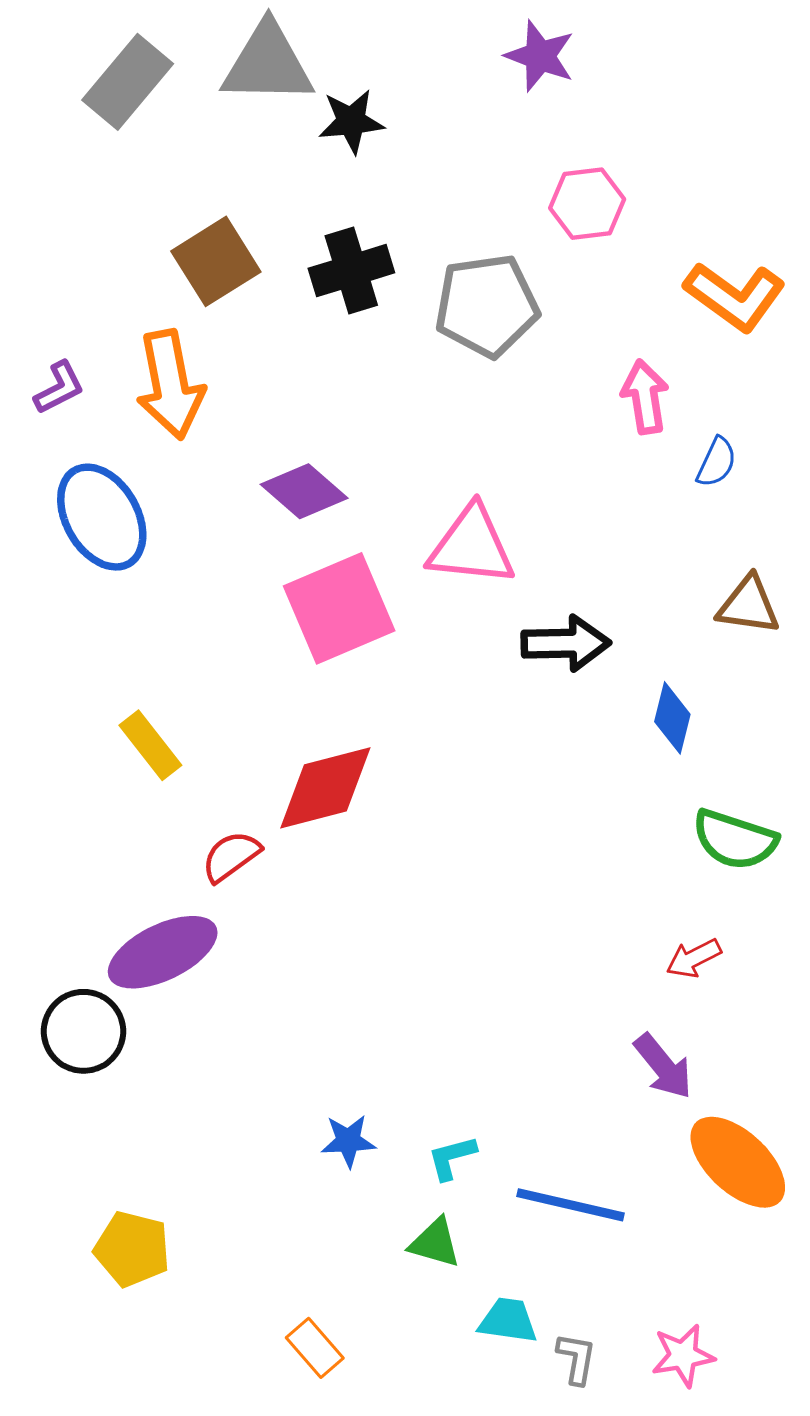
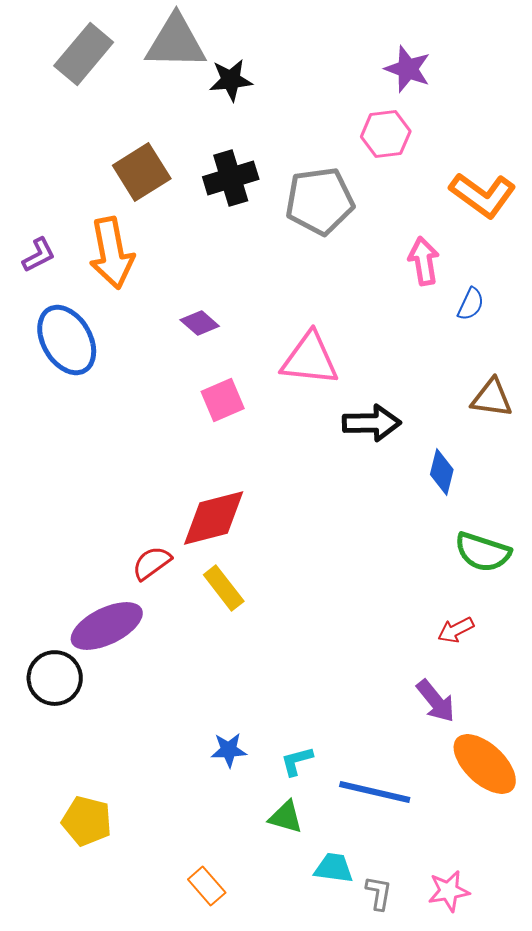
purple star: (540, 56) -> (408, 69), moved
purple diamond: (304, 491) -> (200, 323), size x0.7
pink square: (339, 608) -> (223, 400), size x0.6
yellow rectangle: (150, 745) -> (224, 588), moved

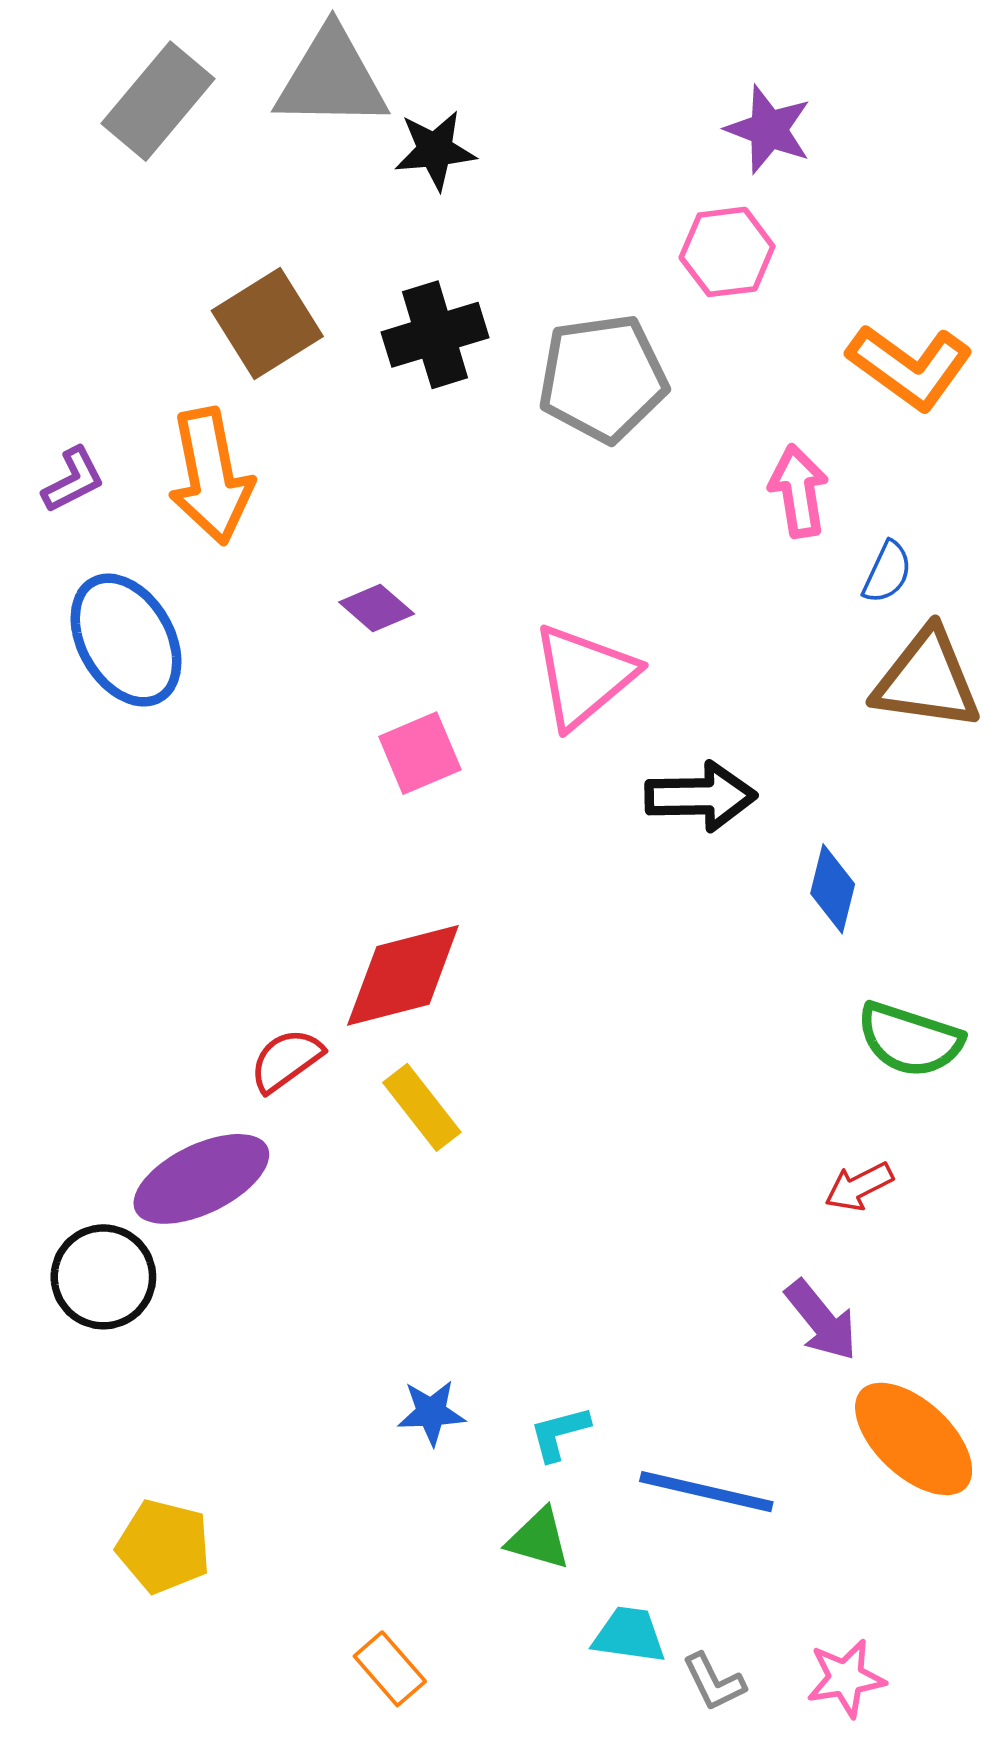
pink triangle: (310, 359) -> (584, 676), turned -46
brown triangle: (492, 398) -> (927, 680), moved, size x1.4
gray L-shape: (379, 893) -> (714, 1682), turned 144

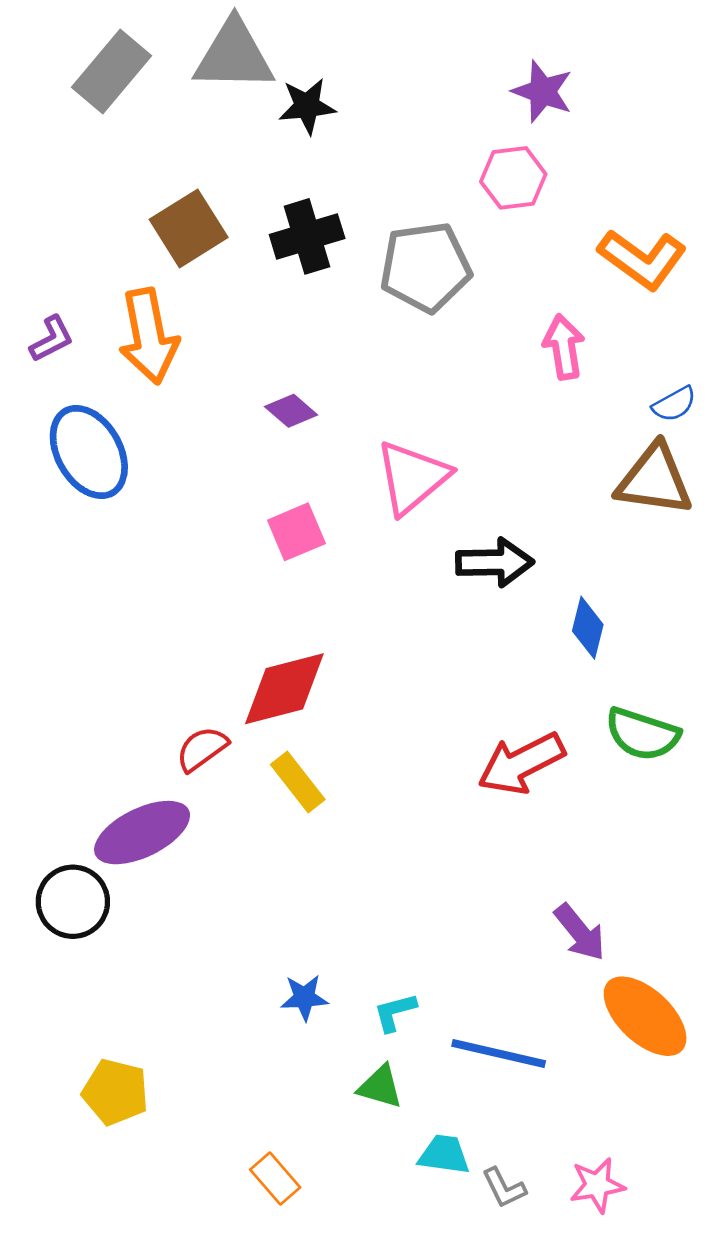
blue semicircle: (887, 572) -> (674, 404), moved, turned 36
purple diamond: (377, 608) -> (291, 411), moved
red arrow: (859, 1186) -> (521, 763), moved, size x1.8

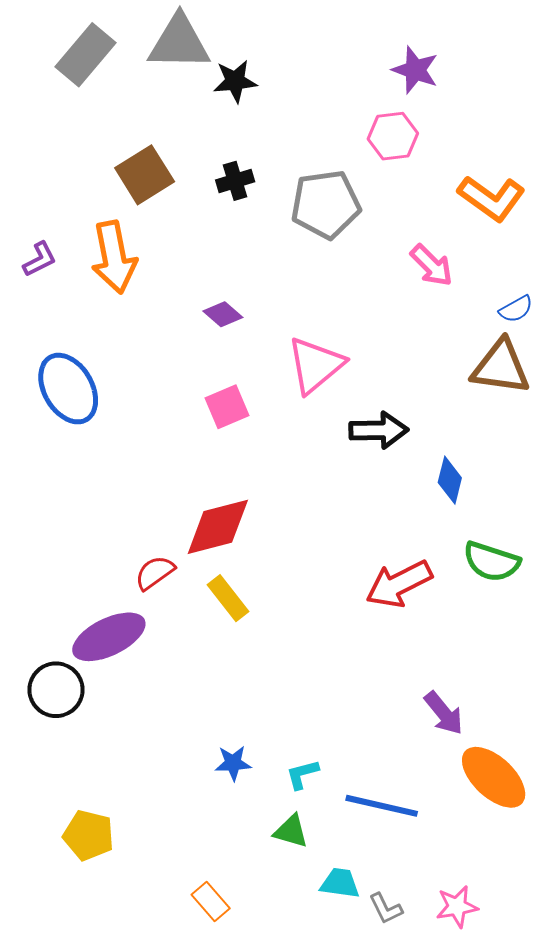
black cross: (307, 236) -> (235, 181), size x0.7
pink arrow: (564, 347) -> (432, 265), turned 144
blue ellipse: (89, 452) -> (68, 389), moved

